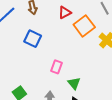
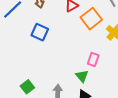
pink rectangle: (57, 67) -> (93, 60), moved

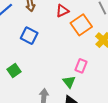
green square: (27, 87) -> (14, 71), moved

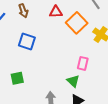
red triangle: (62, 11) -> (56, 12), turned 32
green square: (14, 71) -> (17, 78), turned 32

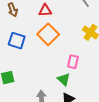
orange square: (77, 23) -> (48, 34), moved

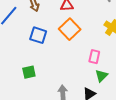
green triangle: (64, 79) -> (101, 76), moved, turned 32

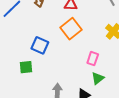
blue square: (38, 35) -> (40, 45), moved

